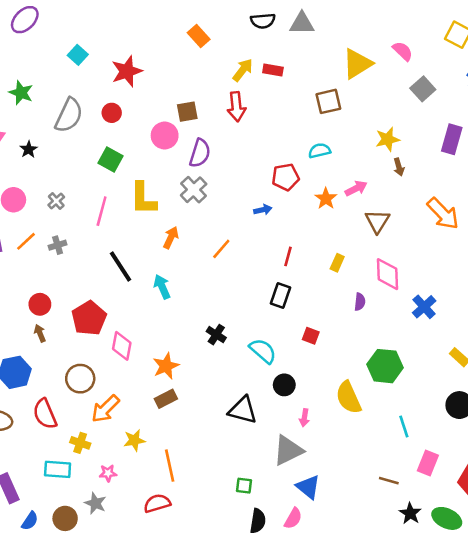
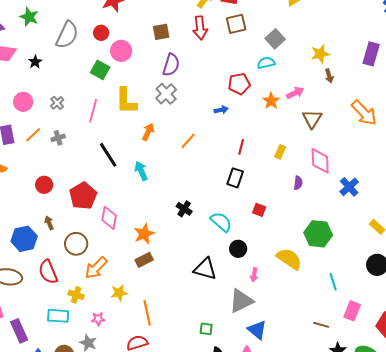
gray square: (423, 89) -> (275, 39), moved
brown square: (328, 101) -> (236, 24), moved
pink circle: (165, 136) -> (121, 51), moved
brown arrow: (40, 333) -> (49, 223), moved
yellow semicircle: (348, 398) -> (289, 259), turned 148

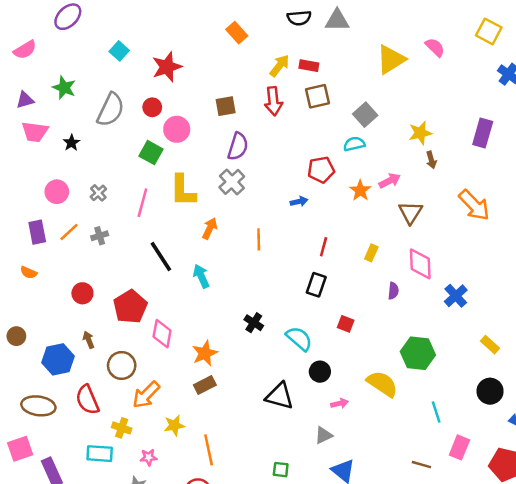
orange line: (188, 141) -> (259, 239), turned -42
pink arrow: (254, 275) -> (339, 403), turned -112
gray triangle: (241, 301) -> (324, 435), size x0.6

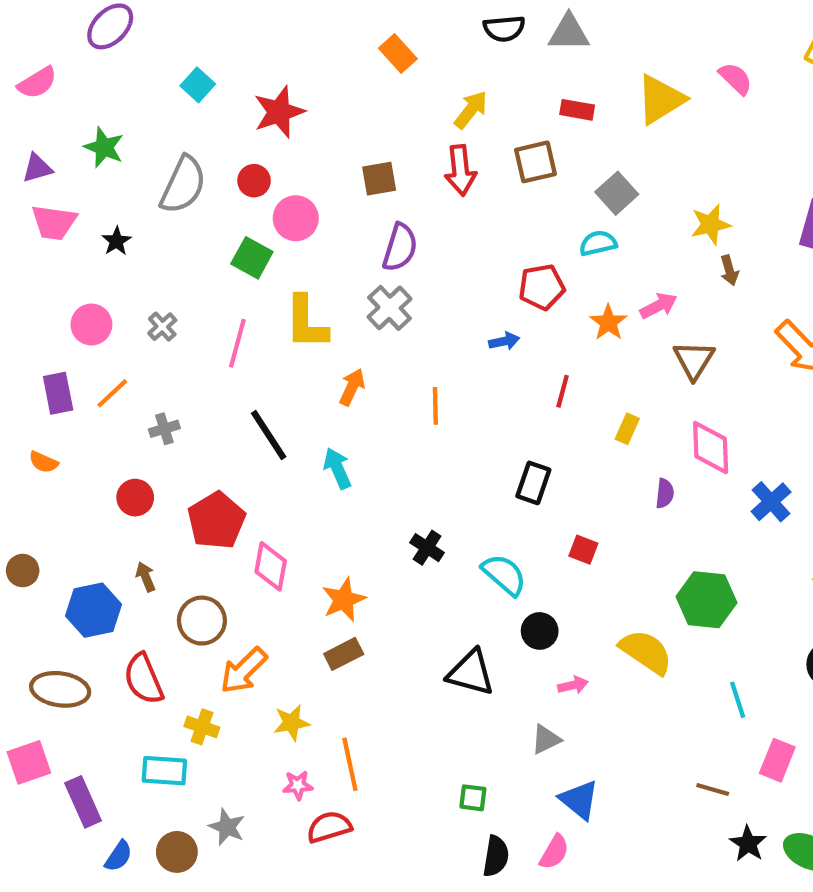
red rectangle: (309, 66) -> (577, 110), moved
gray cross: (100, 236) -> (164, 429), moved
red line: (324, 247) -> (563, 391), moved
pink star: (149, 457) -> (298, 785), moved

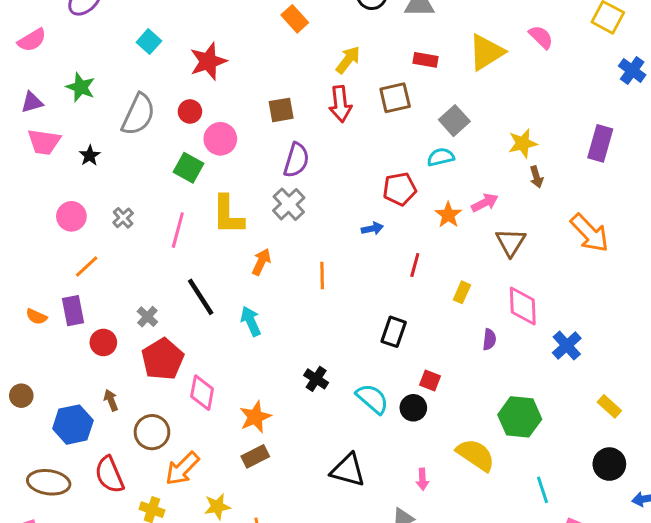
purple rectangle: (58, 393) -> (73, 311), moved
gray cross: (164, 429) -> (147, 317), moved, turned -30
black circle: (540, 631) -> (413, 408), moved
pink arrow: (573, 685) -> (422, 479), turned 100

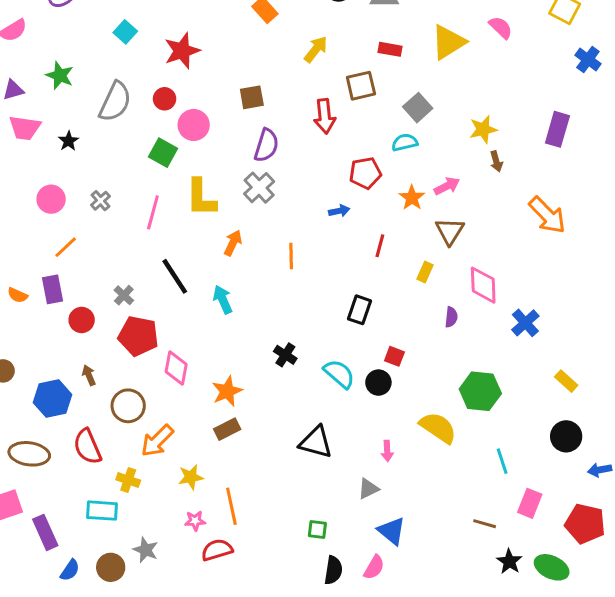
red arrow: (340, 104) -> (325, 116), moved
brown triangle: (511, 242) -> (450, 231), moved
red pentagon: (163, 359) -> (138, 336), turned -30

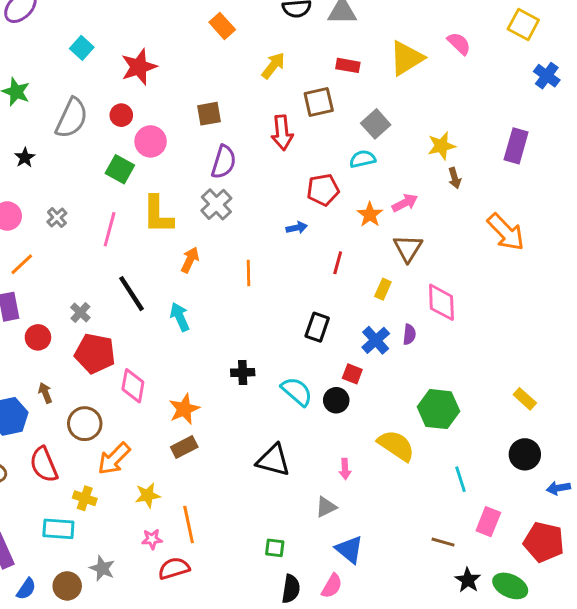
blue cross: (525, 323) -> (376, 340), moved
black cross: (285, 355) -> (243, 372), turned -35

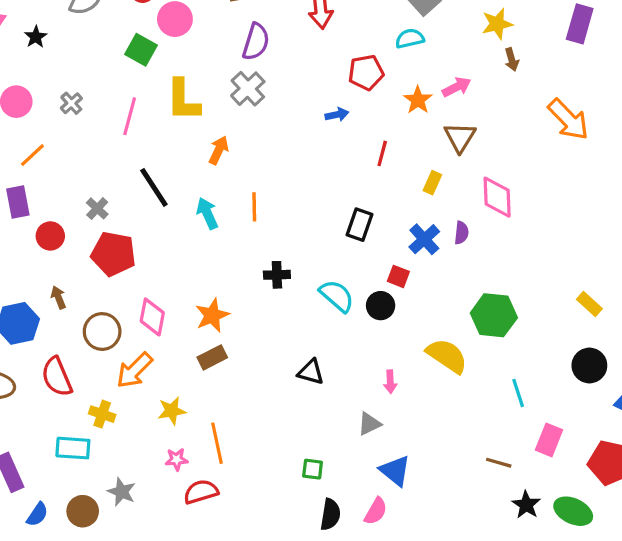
orange line: (248, 273) -> (254, 207), moved
pink diamond: (133, 386) -> (152, 317), moved
black triangle: (273, 460) -> (311, 372), size x0.7

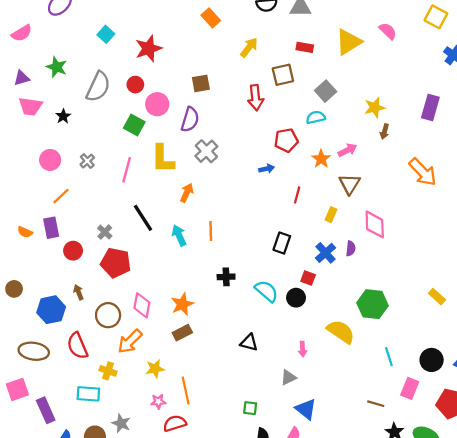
purple semicircle: (256, 42) -> (190, 120), moved
brown arrow: (512, 60) -> (385, 132), turned 32
black circle: (589, 365) -> (432, 360), moved

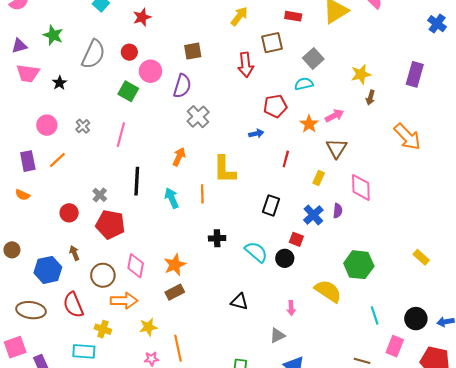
red star: (148, 48) -> (142, 17), size x0.7
yellow L-shape: (163, 159) -> (224, 170), moved
black line: (143, 218) -> (137, 181), turned 36
purple rectangle: (51, 228) -> (28, 161), moved
orange arrow: (130, 341) -> (124, 301), turned -135

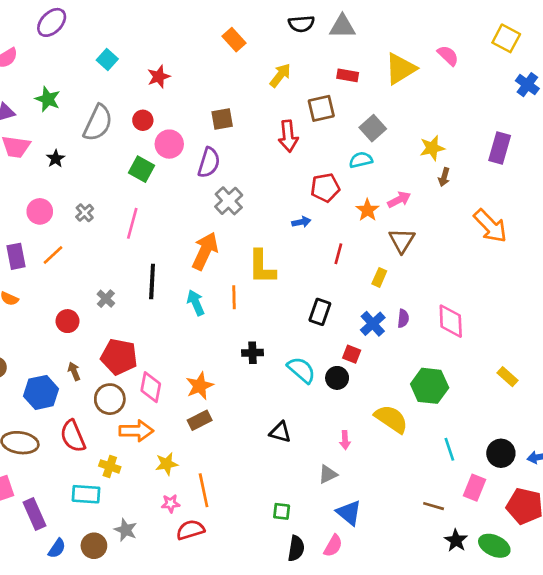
orange arrow: (179, 157) -> (205, 251), size x1.6
pink diamond: (361, 187) -> (451, 321), moved
red pentagon: (110, 224) -> (119, 357), moved

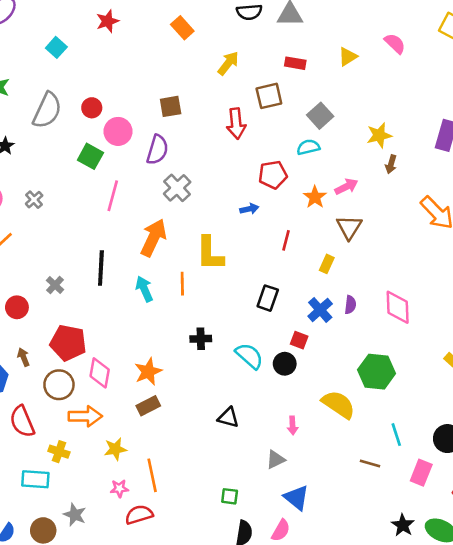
yellow triangle: (400, 69) -> (348, 57), size x0.6
red star: (159, 77) -> (108, 21), moved
pink line: (132, 223) -> (113, 196), moved
brown line: (434, 506) -> (370, 463), moved

